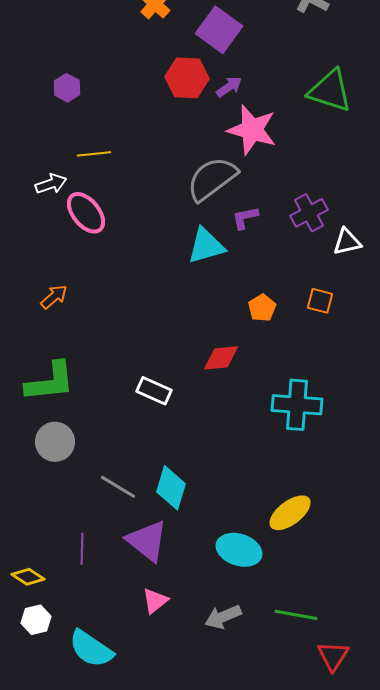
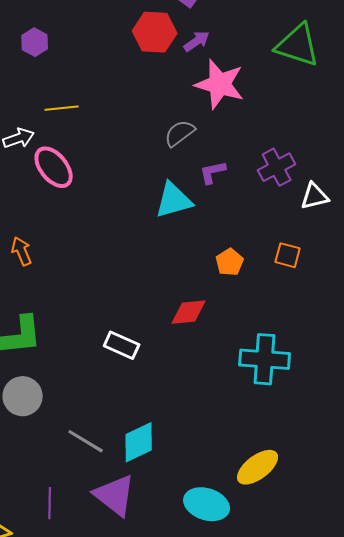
gray semicircle: (212, 179) -> (180, 133), size x0.6
orange arrow: (54, 297) -> (22, 251), turned -72
cyan diamond: (171, 488) -> (139, 442), turned 48

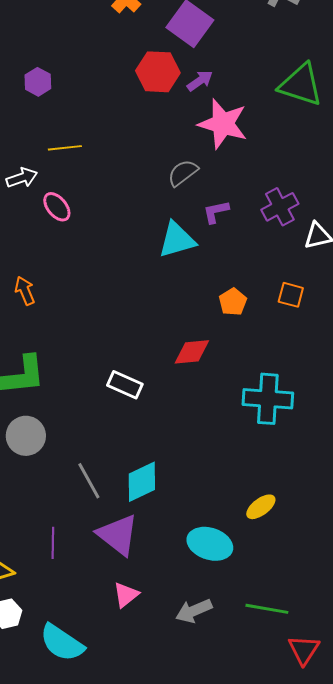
pink ellipse: (54, 167) -> (57, 207), size x0.7
gray line: (86, 441) -> (89, 481), turned 30
yellow ellipse: (258, 467) -> (261, 507), size x0.7

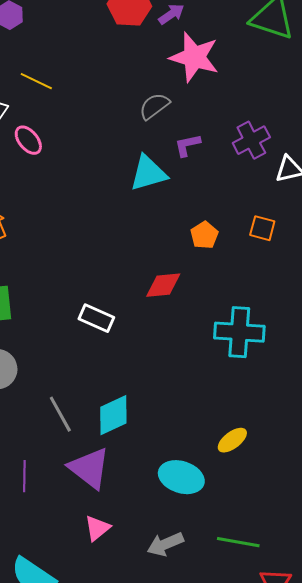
yellow line: (65, 148) -> (36, 81), turned 32

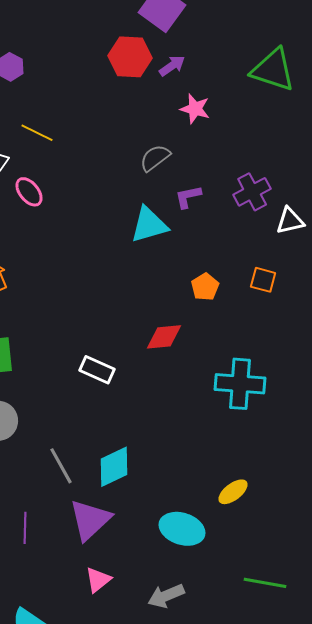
pink star: (194, 57) -> (195, 109), size x0.6
purple triangle: (89, 468) -> (90, 520), turned 39
green line: (238, 542) -> (265, 583), moved

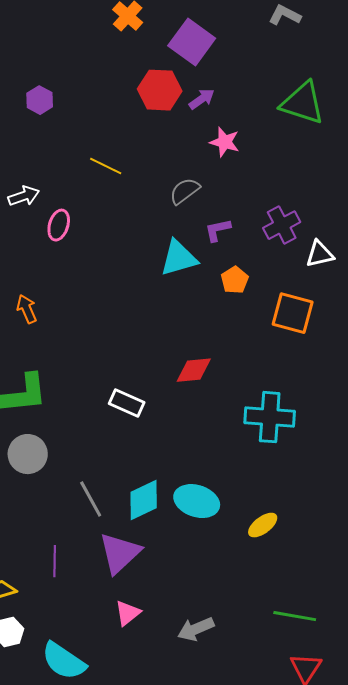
yellow line: (37, 133) -> (106, 166), moved
pink ellipse: (29, 192) -> (59, 225), turned 56
orange square: (263, 280) -> (293, 313), size x1.6
orange pentagon: (205, 287) -> (235, 280), moved
cyan ellipse: (182, 529) -> (197, 501), moved

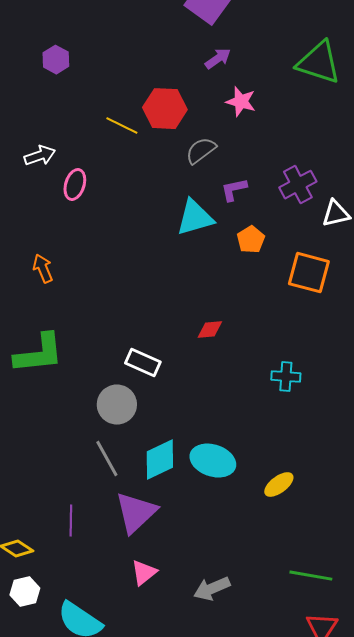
red hexagon: (160, 90) -> (165, 109), moved
red diamond: (194, 370) -> (210, 330), size x0.7
cyan cross: (270, 417) -> (286, 377), size x0.6
gray circle: (28, 454) -> (117, 405), moved

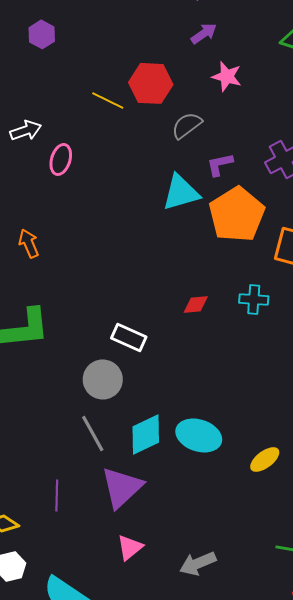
orange pentagon: (251, 240) -> (237, 214), size x2.0
cyan cross: (286, 377) -> (254, 299), moved

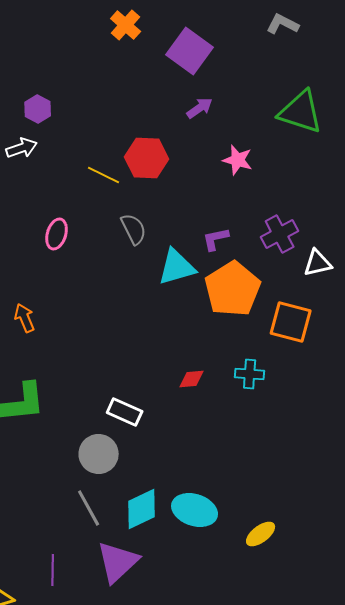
pink star: (227, 76) -> (238, 160), moved
gray semicircle: (187, 125) -> (134, 229), moved, turned 100
white arrow: (26, 130) -> (22, 148), moved

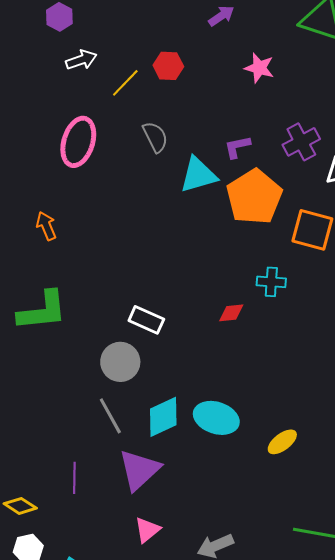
white arrow: (22, 148) -> (81, 60), moved
red hexagon: (147, 158) -> (168, 66), size x0.7
yellow line: (104, 175) -> (125, 83), turned -72
pink ellipse: (57, 234) -> (78, 142), size x1.6
red diamond: (192, 379) -> (231, 313), moved

